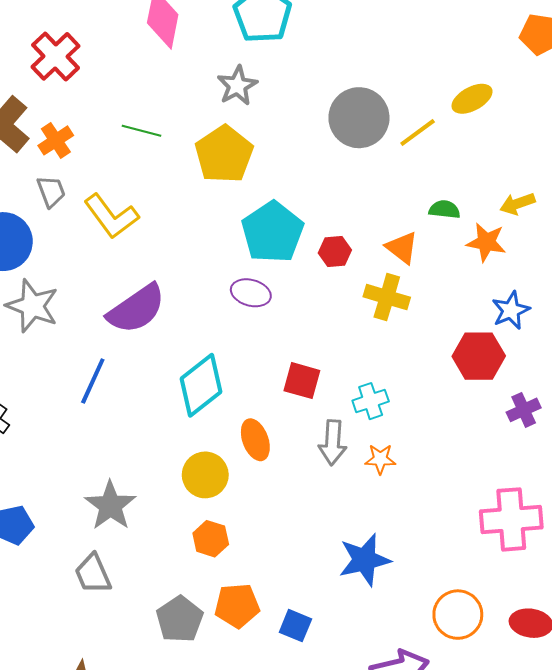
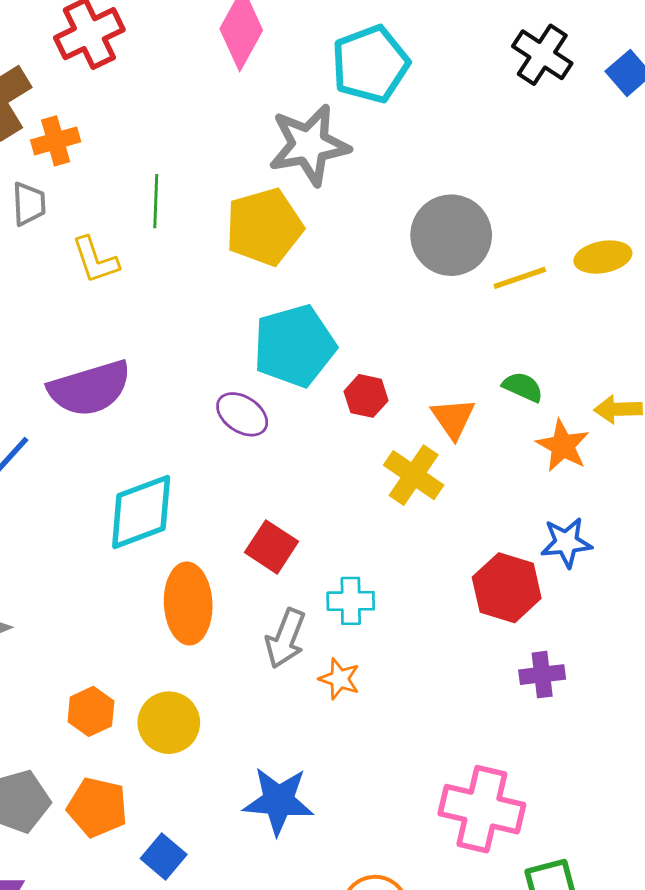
gray star: (237, 86) -> (309, 145), size x1.5
green line: (141, 131) -> (156, 201), moved, turned 60
yellow L-shape: (111, 216) -> (95, 260), size x0.7
orange ellipse: (255, 440) -> (188, 603), size x1.4
yellow circle: (205, 475) -> (169, 723), moved

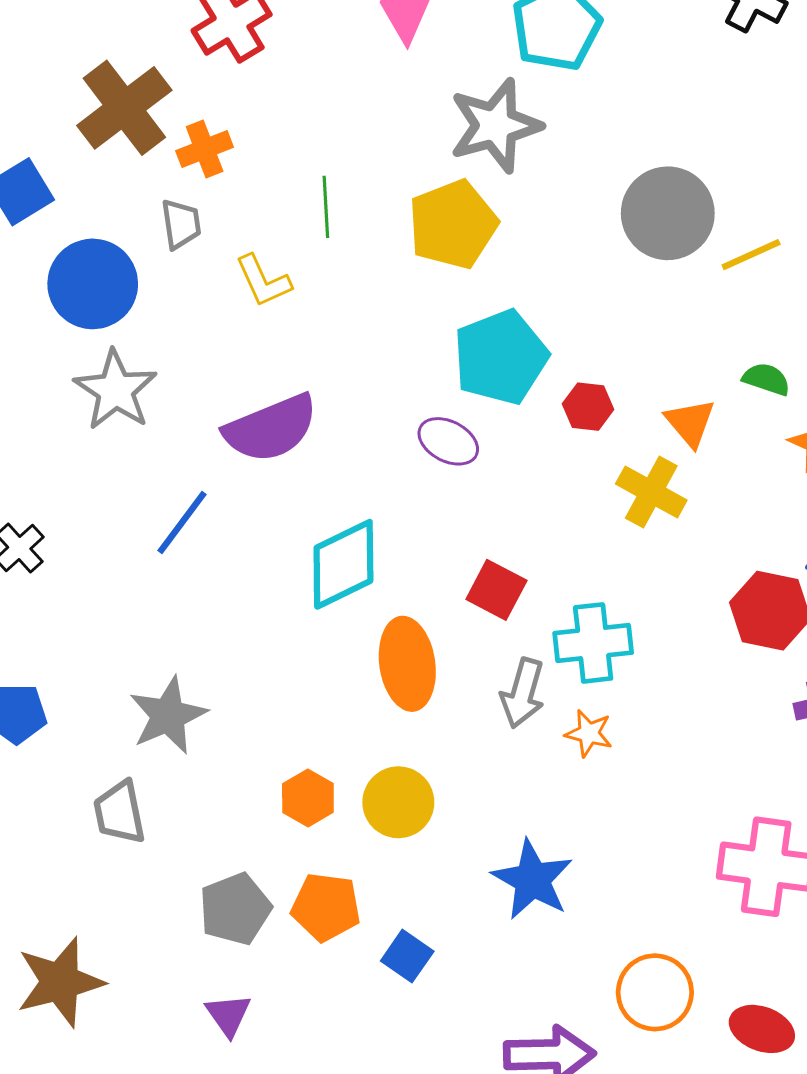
cyan cross: (351, 601) -> (593, 643), size x1.4
blue star: (278, 801) -> (532, 880), turned 30

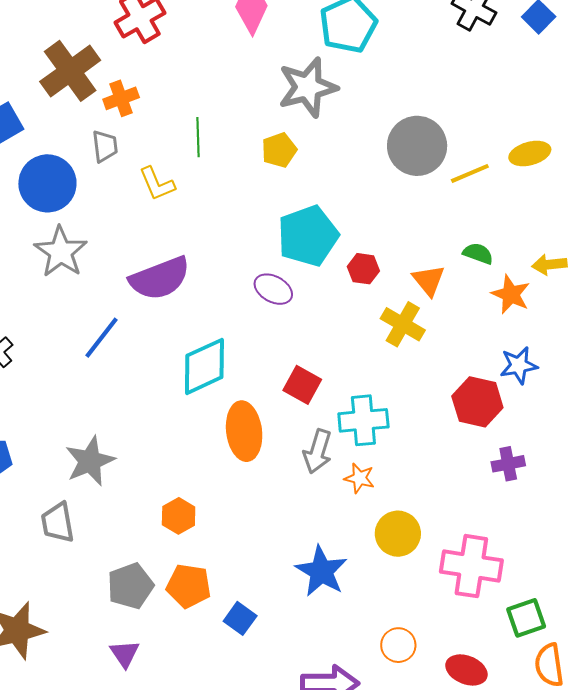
yellow pentagon: (453, 224) -> (279, 150), size x0.6
yellow circle: (398, 802) -> (398, 534), moved
orange circle: (655, 992) -> (398, 645), size x0.7

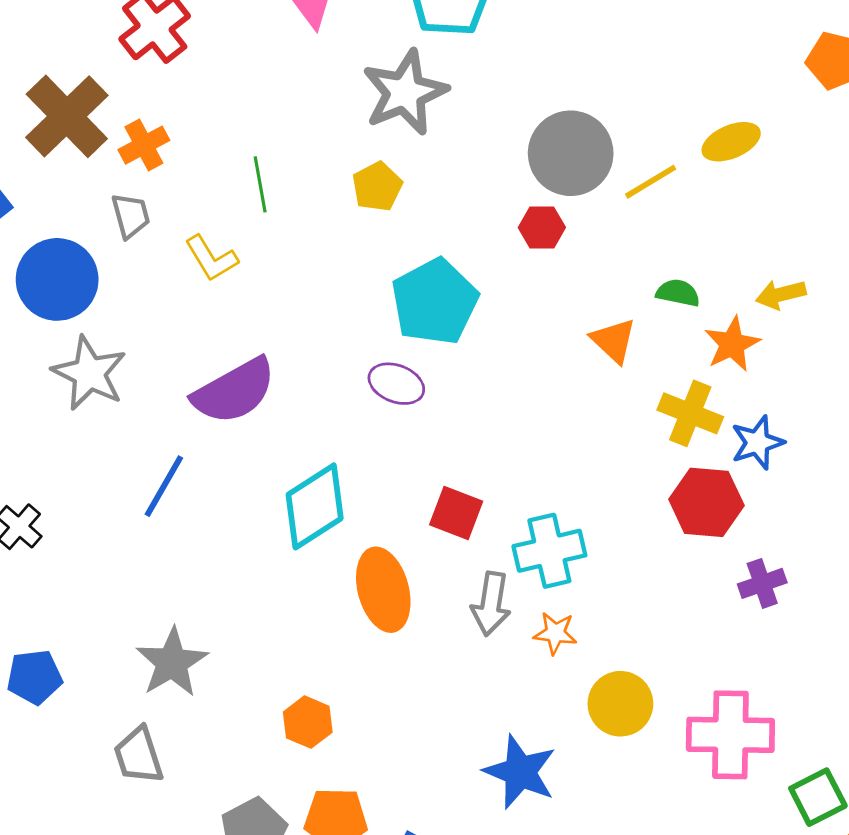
red hexagon: (363, 269) -> (542, 228), moved
orange star: (511, 294) -> (732, 344), turned 30
yellow cross: (403, 324) -> (690, 413), moved

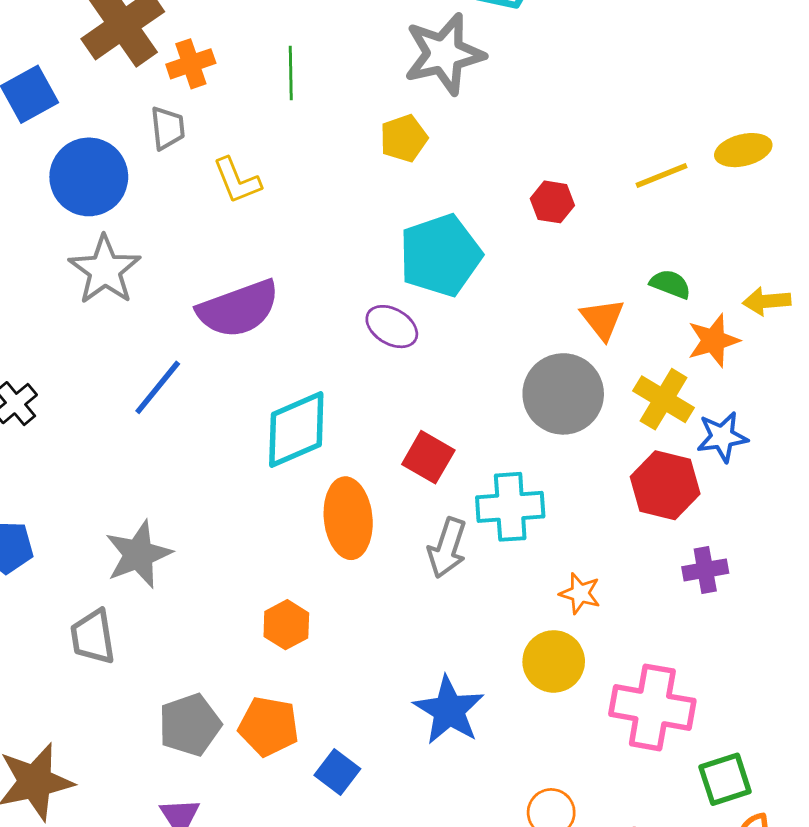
gray circle: (571, 153) -> (563, 394), moved
green line: (260, 184) -> (291, 73), moved
orange star: (555, 633) -> (580, 593), moved
orange hexagon: (308, 722) -> (286, 625), moved

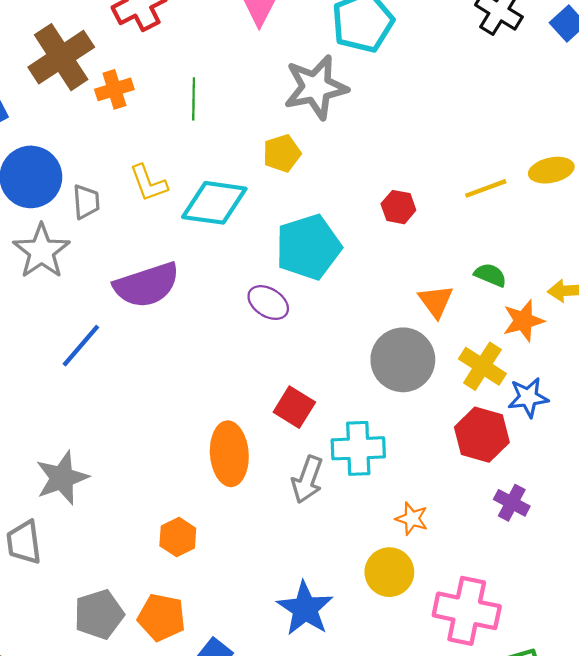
gray trapezoid: (168, 128) -> (86, 202), moved
cyan diamond: (296, 429) -> (214, 203), moved, turned 30
purple cross: (705, 570) -> (512, 503), turned 36

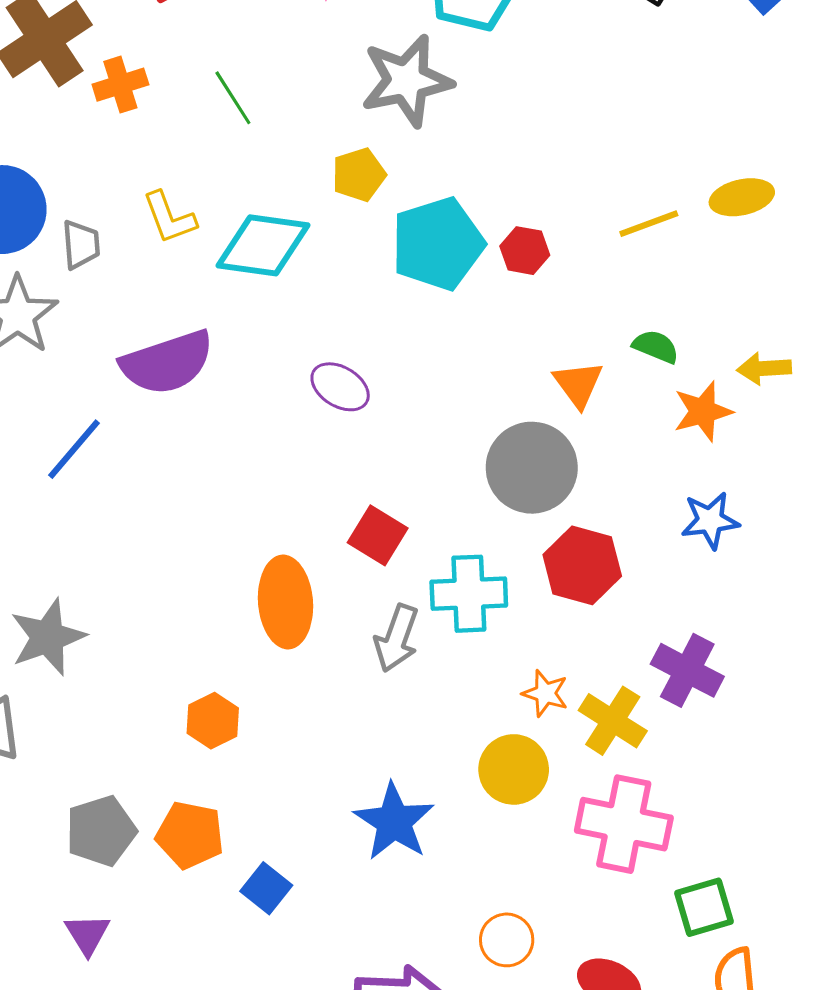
green line: (194, 99) -> (233, 98), turned -33
cyan pentagon: (308, 247) -> (438, 244), moved
yellow cross: (482, 366) -> (613, 721), moved
red hexagon: (482, 435) -> (582, 565), moved
purple cross: (512, 503) -> (687, 670), size x1.4

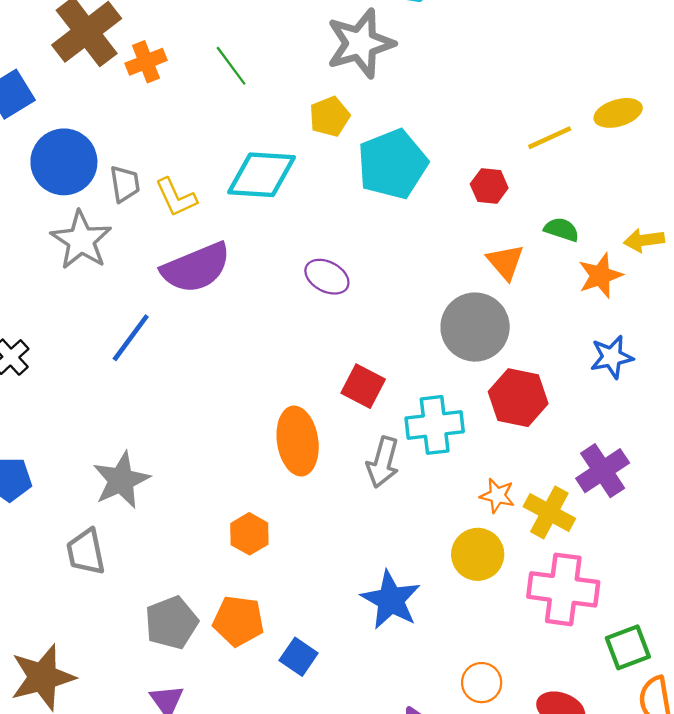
yellow L-shape: (169, 218) -> (176, 197), moved
red hexagon: (525, 251) -> (489, 186), moved
purple cross: (687, 670) -> (603, 471), turned 33

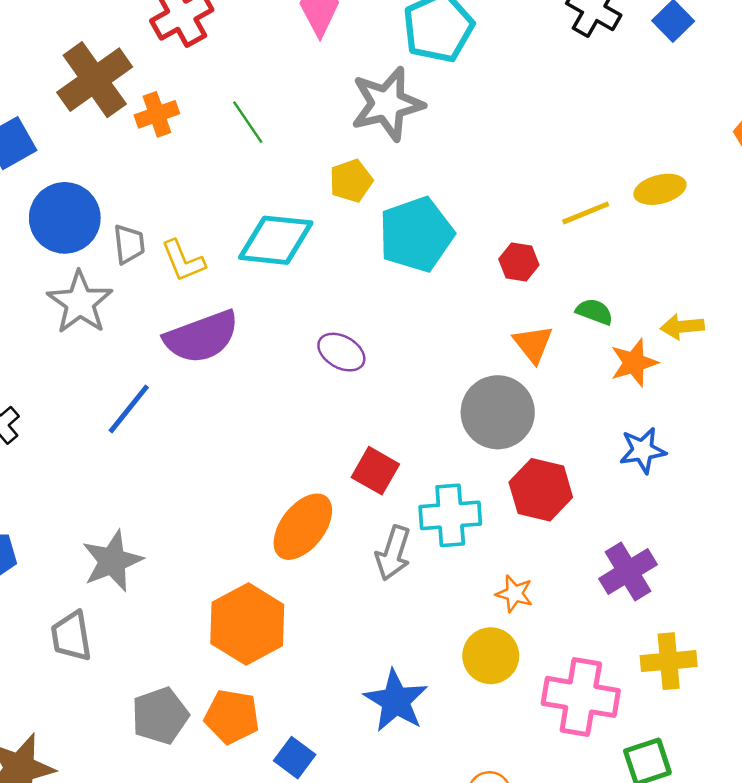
orange ellipse: (298, 441) -> (303, 527), turned 44
yellow cross: (549, 512) -> (669, 661), moved, turned -36
orange hexagon: (249, 534) -> (247, 624), size x1.8

